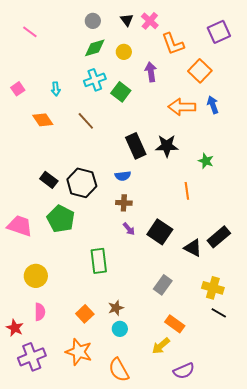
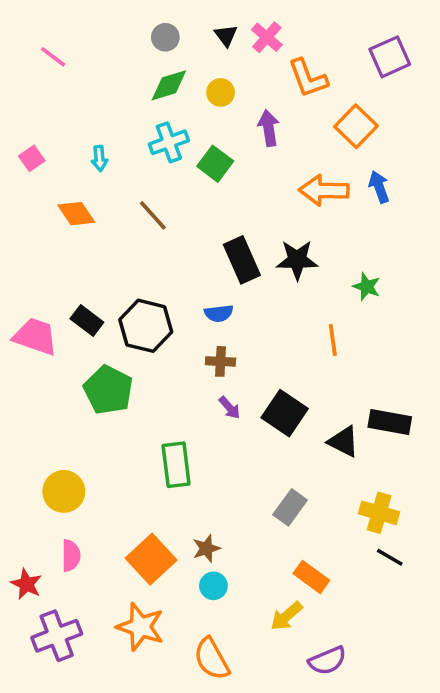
pink trapezoid: (20, 226) -> (35, 336), moved
black rectangle: (219, 237) -> (390, 422), turned 50
orange square: (85, 314) -> (151, 559), size x1.5

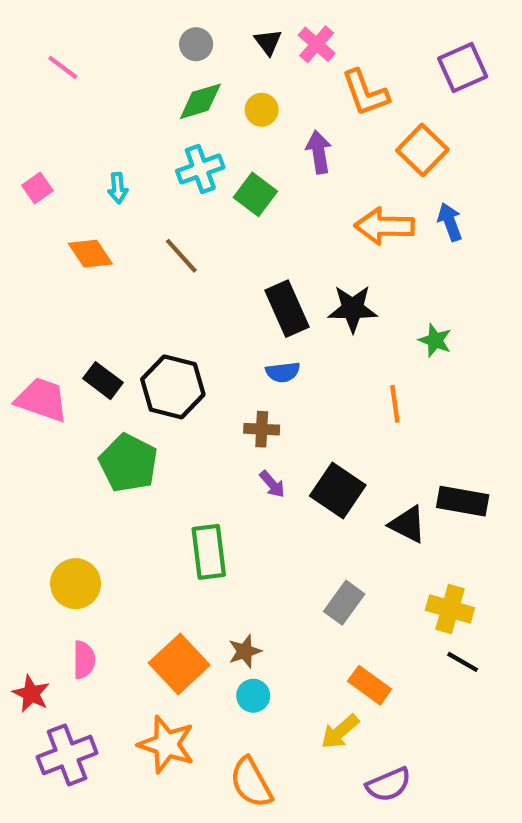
blue semicircle: (219, 313) -> (283, 372), moved

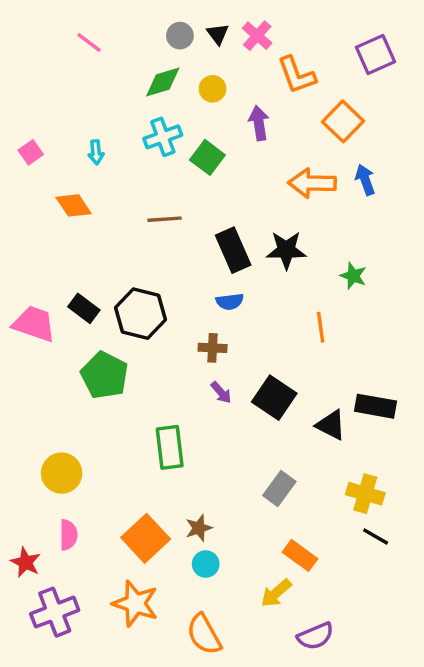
gray circle: (196, 44) -> (180, 36), moved
pink line: (63, 67) -> (89, 42), moved
brown line: (181, 256) -> (164, 219), moved, turned -52

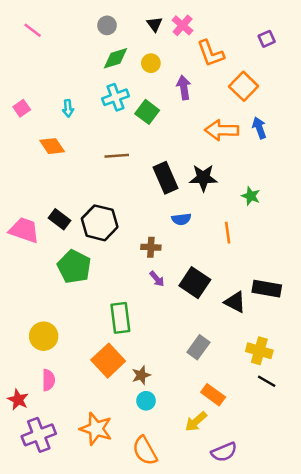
gray circle: (180, 36) -> (107, 25), moved
pink line: (89, 42) -> (33, 30), moved
purple square: (376, 54) -> (267, 39), size x0.6
blue semicircle: (230, 302) -> (181, 219), moved
orange square: (146, 538) -> (108, 361), moved

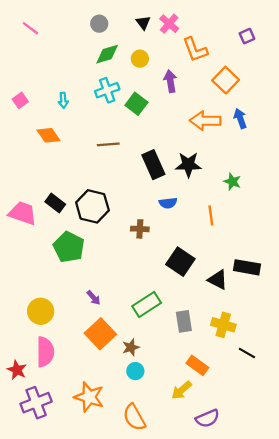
purple arrow: (157, 279) -> (94, 298), moved
green rectangle: (120, 318) -> (147, 305), moved, turned 64
gray rectangle: (198, 347) -> (184, 321), turned -45
yellow cross: (259, 351) -> (223, 325), moved
pink semicircle: (48, 380) -> (45, 352), size x1.5

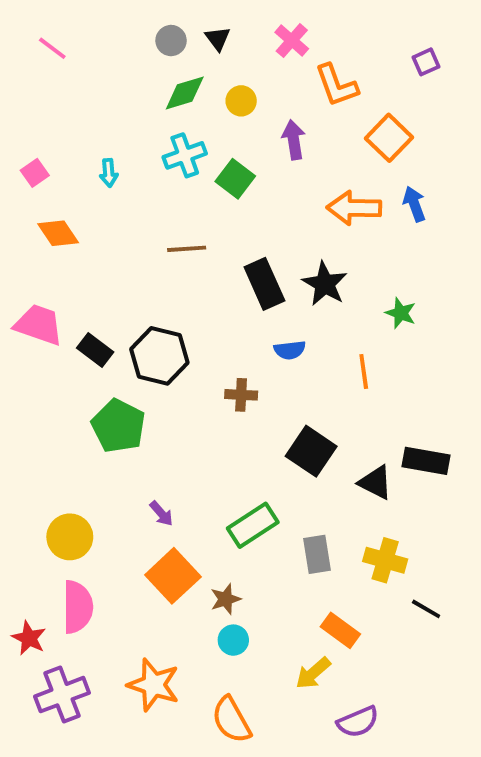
black triangle: (143, 23) -> (218, 39), moved
orange diamond: (48, 135) -> (58, 233), moved
black star: (188, 165) -> (325, 284), turned 30
pink trapezoid: (23, 213) -> (39, 325), moved

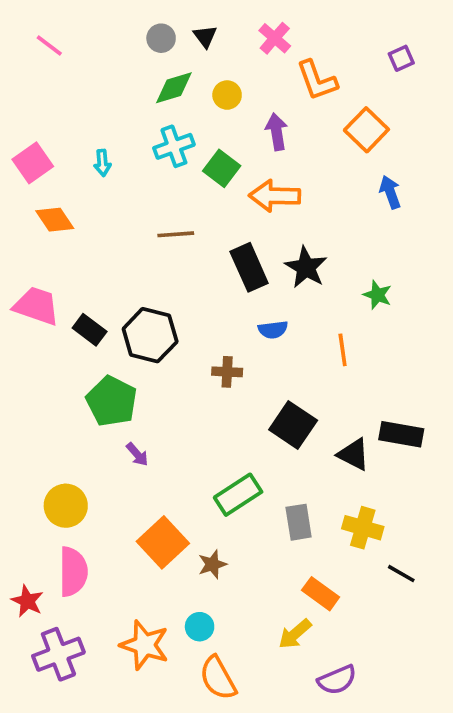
pink square: (35, 173) -> (33, 163), size x1.5
orange arrow: (354, 208) -> (275, 196), moved
purple arrow: (161, 514) -> (137, 454), moved
cyan circle: (233, 640) -> (200, 627), moved

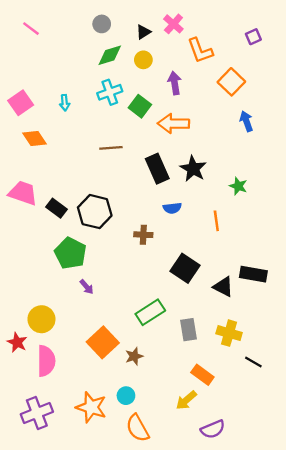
black triangle: (205, 36) -> (143, 32), moved, turned 35
red star: (27, 601) -> (17, 342), moved

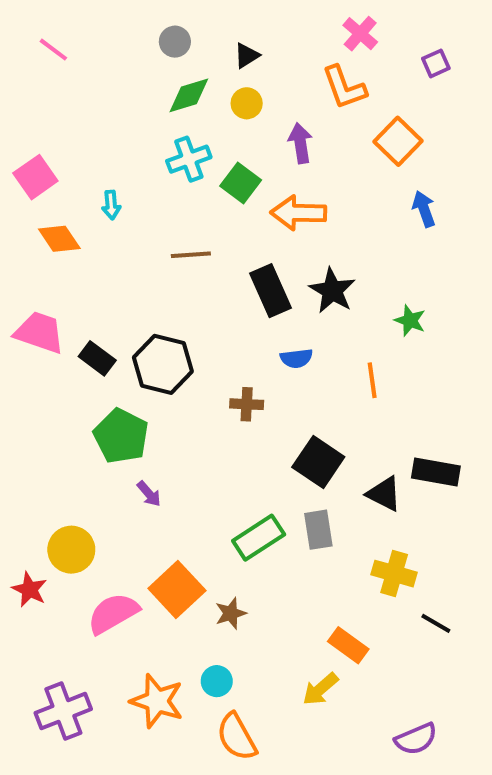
pink cross: (173, 24) -> (360, 34), moved
cyan arrow: (65, 103) -> (111, 205), moved
gray rectangle: (189, 330) -> (318, 530), moved
pink semicircle: (46, 361) -> (113, 613), moved, turned -120
purple semicircle: (213, 429) -> (416, 739), moved

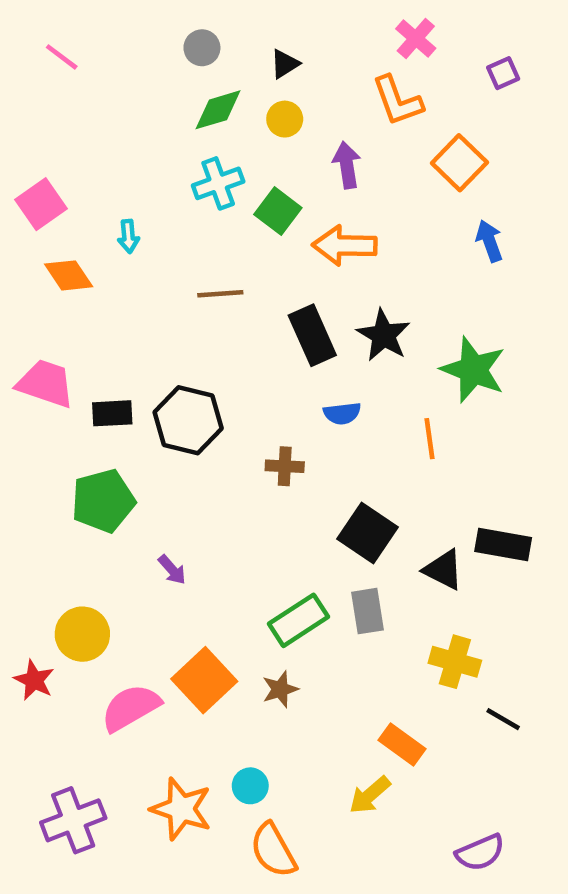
green star: (410, 320) -> (473, 370), size x1.8
black rectangle: (97, 358) -> (112, 413), turned -40
green pentagon: (121, 436) -> (103, 501), moved, turned 30
brown star: (231, 613) -> (280, 689), moved

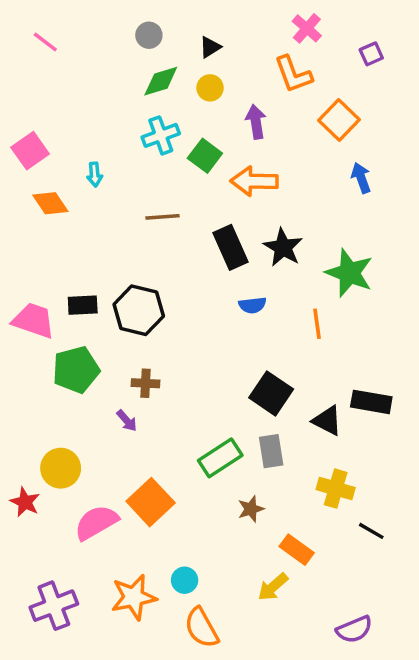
pink trapezoid: (46, 383) -> (33, 320), moved
brown cross: (285, 466) -> (146, 383), moved
brown star: (280, 689) -> (251, 509), moved
orange star: (181, 809) -> (134, 597), turned -30

